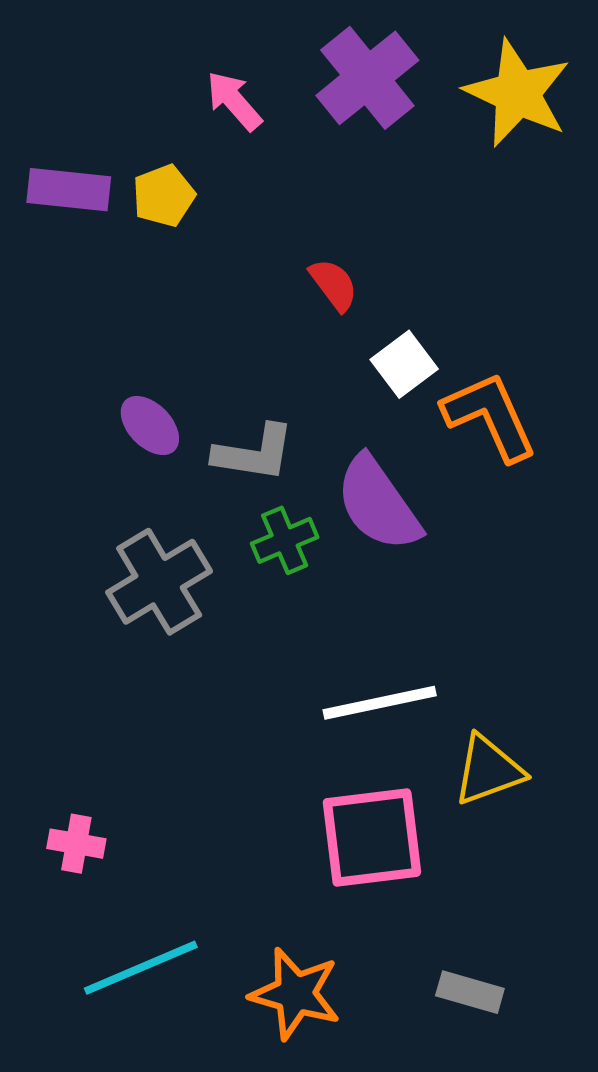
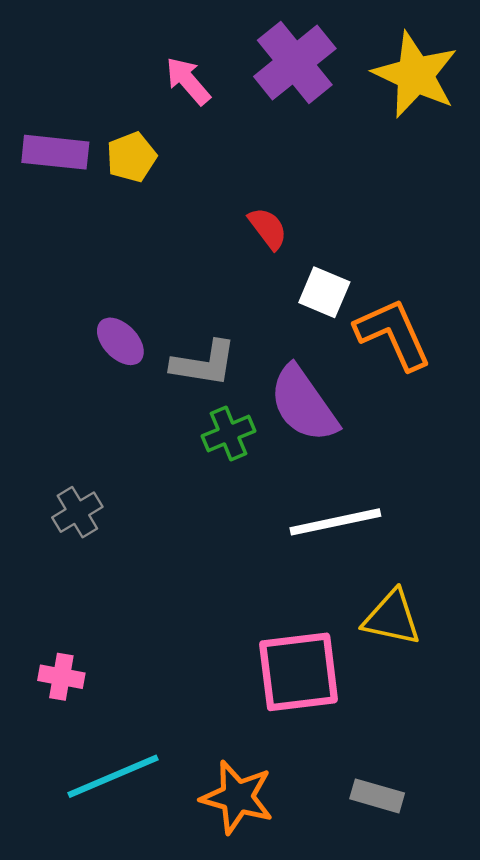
white square: (404, 364) -> (324, 292), turned -30
gray cross: (159, 582) -> (77, 512), moved, size x0.6
white line: (380, 703) -> (335, 522), moved
yellow triangle: (488, 770) -> (392, 618), turned 32

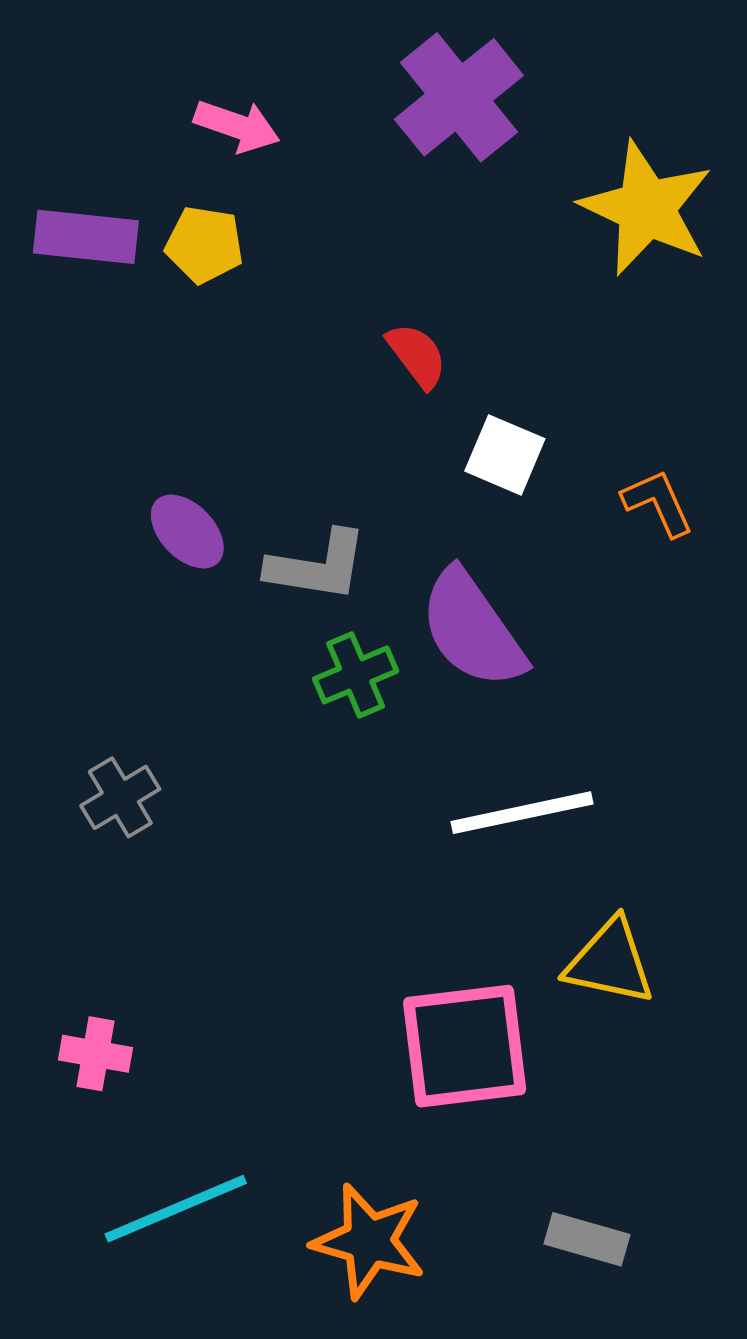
yellow star: (415, 75) -> (646, 208), moved
pink arrow: (188, 81) -> (237, 126), moved, turned 150
yellow pentagon: (131, 157) -> (204, 245), turned 30
orange L-shape: (393, 334) -> (658, 503), moved, size x0.6

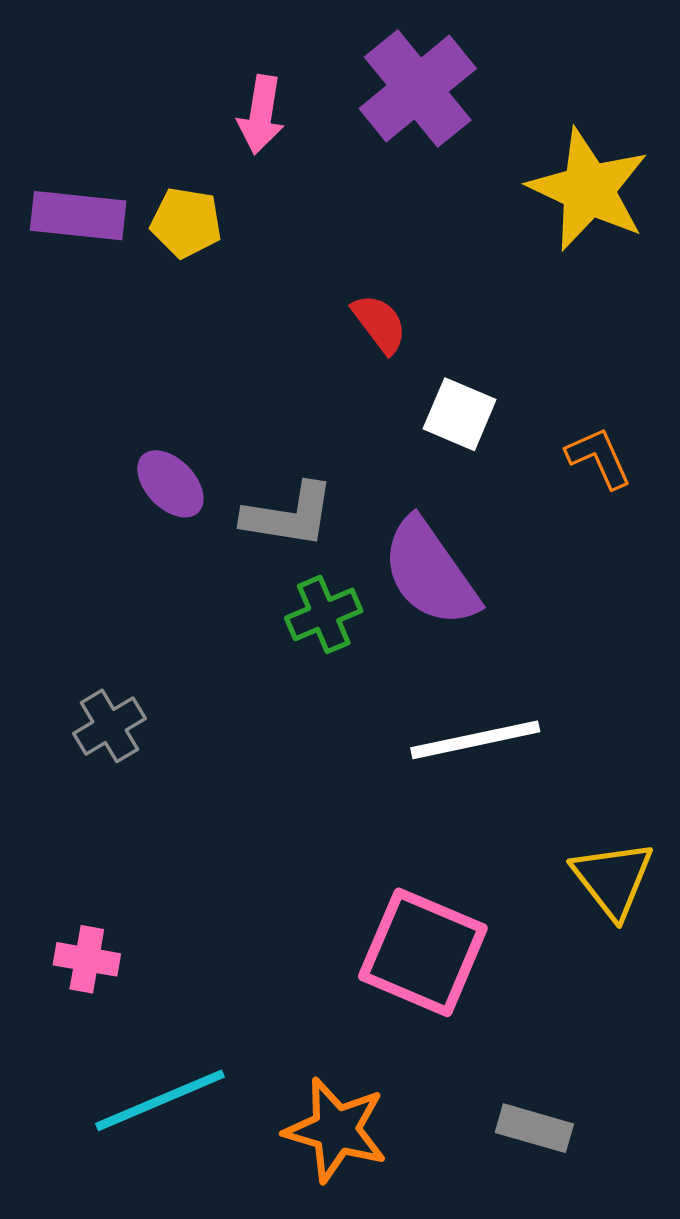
pink arrow: (237, 126) -> (261, 115), moved, turned 80
yellow triangle: (610, 962) -> (613, 879), moved, turned 40
pink square: (465, 1046) -> (423, 952), turned 30

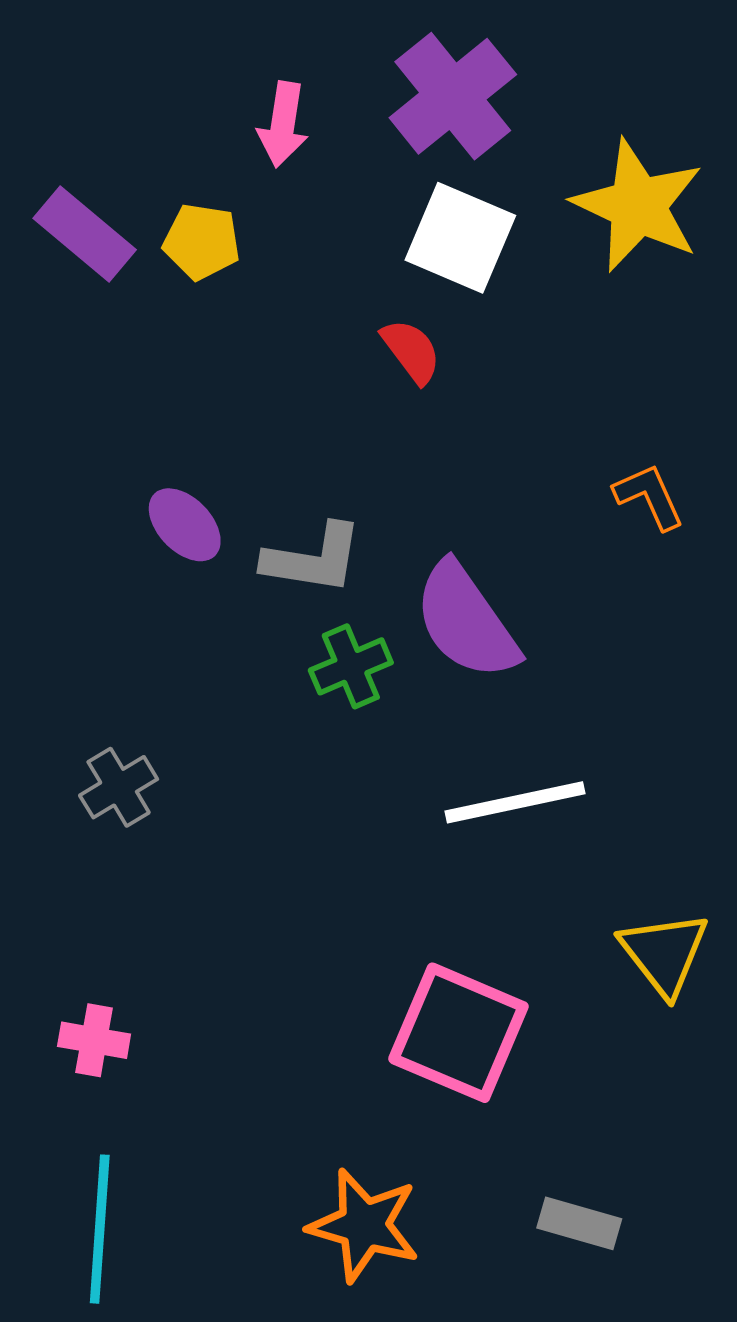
purple rectangle: (78, 216) -> (85, 234), turned 34
white square: (460, 414) -> (460, 238), moved, size x1.4
cyan line: (160, 1100) -> (100, 1229), moved, turned -63

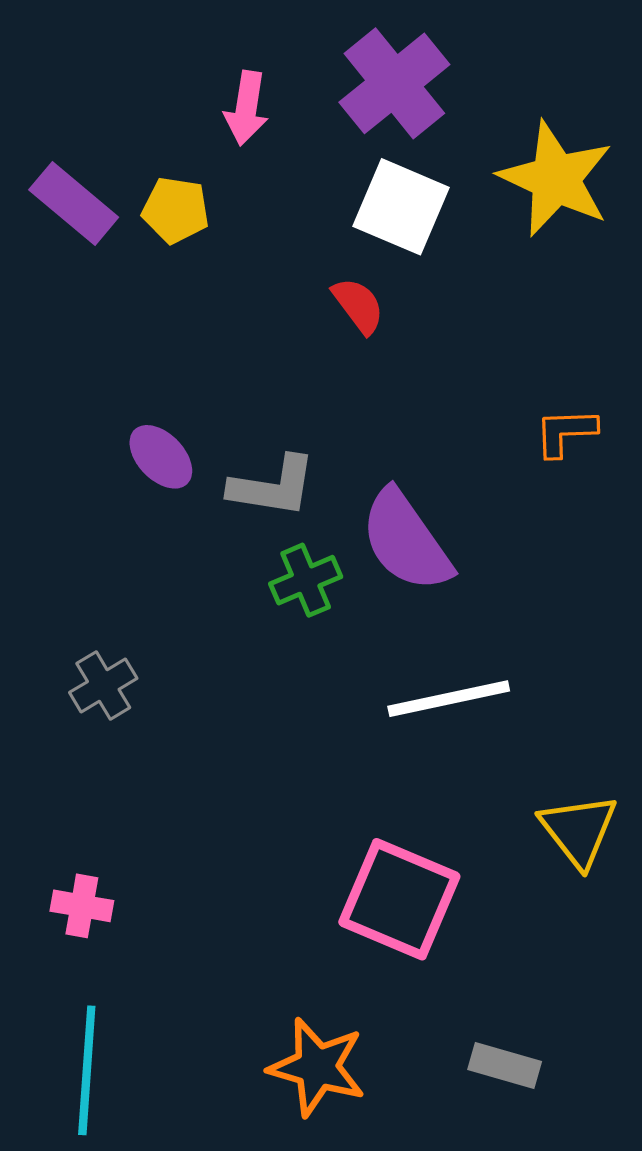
orange L-shape: (649, 496) -> (565, 432), turned -68

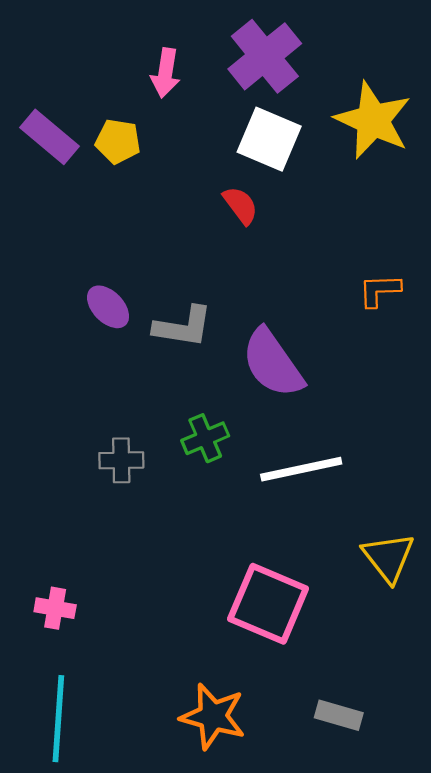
green cross: (306, 580) -> (205, 438), moved
gray cross: (103, 685) -> (121, 460), moved, turned 30

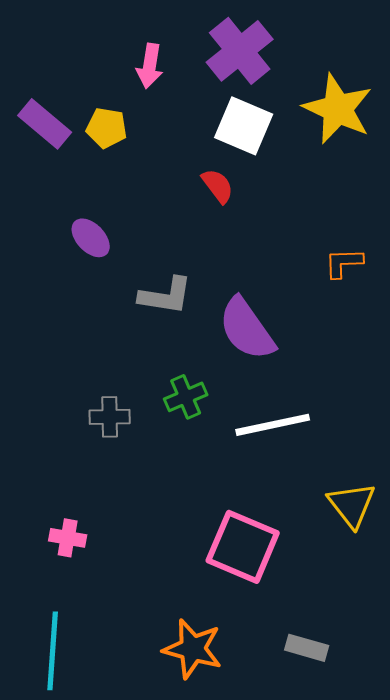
purple ellipse: (108, 307) -> (91, 238), moved
pink cross: (55, 608) -> (68, 538), moved

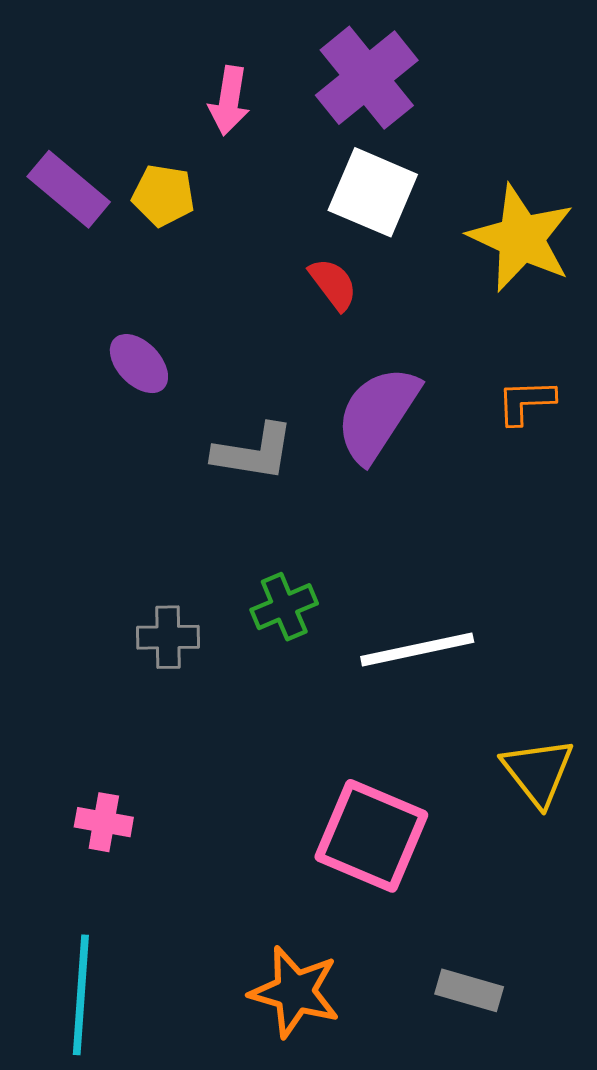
yellow star: (338, 109) -> (521, 238), moved
purple semicircle: (247, 329) -> (377, 414), moved, turned 68

